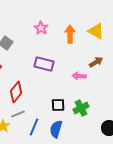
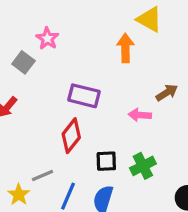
pink star: (41, 28) -> (47, 38), moved
yellow triangle: (96, 31) -> (149, 19), moved
red diamond: (16, 92) -> (71, 136), moved

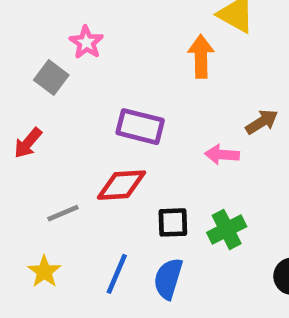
red diamond: (71, 136) -> (121, 185), turned 48
gray line: (43, 175) -> (63, 213), moved

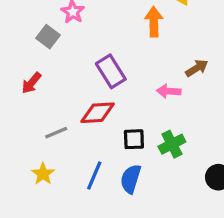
purple rectangle: (140, 127) -> (111, 71), turned 44

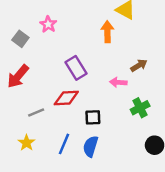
gray square: (48, 37) -> (20, 39), moved
red arrow: (31, 83) -> (18, 76), size x1.5
green cross: (172, 144) -> (140, 108), moved

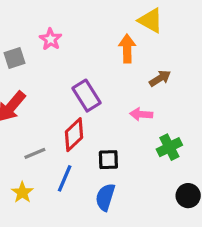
gray square: (20, 39) -> (15, 58), turned 35
brown arrow: (139, 65) -> (160, 78), moved
red diamond: (66, 98) -> (74, 135), turned -40
blue line: (64, 144) -> (65, 178), moved

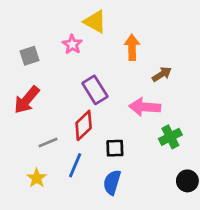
yellow triangle: (151, 20) -> (95, 22), moved
pink star: (51, 39) -> (72, 44), moved
pink arrow: (141, 114) -> (145, 107), size x1.5

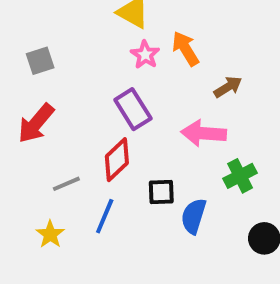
pink star: (72, 44) -> (145, 55), moved
orange arrow: (132, 47) -> (185, 49), turned -30
blue semicircle: (112, 182) -> (194, 216), moved

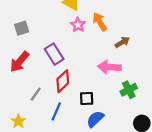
purple rectangle: (133, 109) -> (54, 54), moved
gray line: (66, 184) -> (36, 94), turned -32
blue semicircle: (194, 216) -> (95, 119), moved, turned 30
yellow star: (50, 234) -> (18, 121), moved

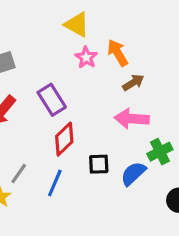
brown arrow: (122, 42) -> (133, 83), moved
gray line: (36, 94) -> (19, 174), moved
blue semicircle: (95, 119) -> (133, 174), moved

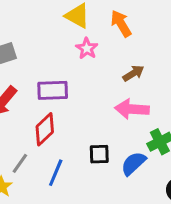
orange arrow: (118, 53) -> (121, 24), moved
purple rectangle: (52, 100) -> (53, 90), turned -60
red diamond: (64, 139) -> (45, 129), moved

